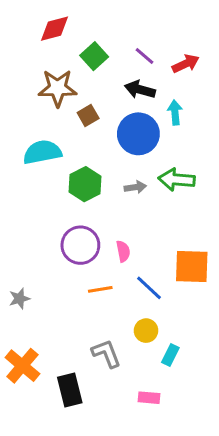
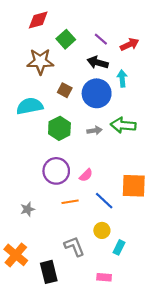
brown square: (88, 116) -> (65, 90), moved, turned -32
pink semicircle: (123, 251) -> (86, 175), turned 56
gray star: (19, 299) -> (28, 209), moved

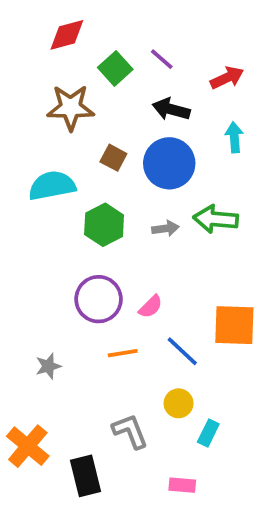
purple line: (101, 39) -> (162, 59), moved
cyan arrow: (122, 78) -> (234, 137), moved

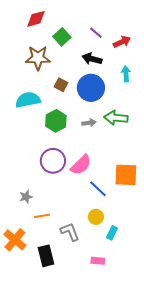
purple line: (162, 59) -> (96, 33), moved
pink semicircle: (151, 307) -> (81, 165), size x1.6
orange line: (123, 353) -> (42, 216), moved

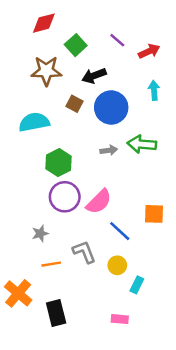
black arrow: (92, 59) -> (94, 76), moved, turned -36
green hexagon: (56, 121) -> (59, 163), moved
orange square: (126, 175) -> (154, 214), size x0.7
gray star: (26, 197) -> (40, 233), moved
gray L-shape: (70, 232) -> (84, 252), moved

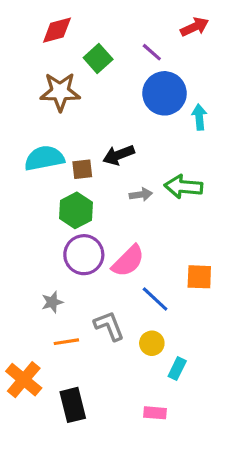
red arrow: (149, 51) -> (195, 27), moved
black arrow: (94, 76) -> (119, 155), moved
brown square: (74, 104) -> (82, 169), moved, turned -35
blue circle: (111, 107) -> (165, 93), moved

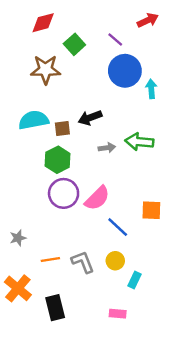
gray star: (52, 302) -> (18, 238), moved
gray L-shape: (109, 326) -> (83, 262), moved

